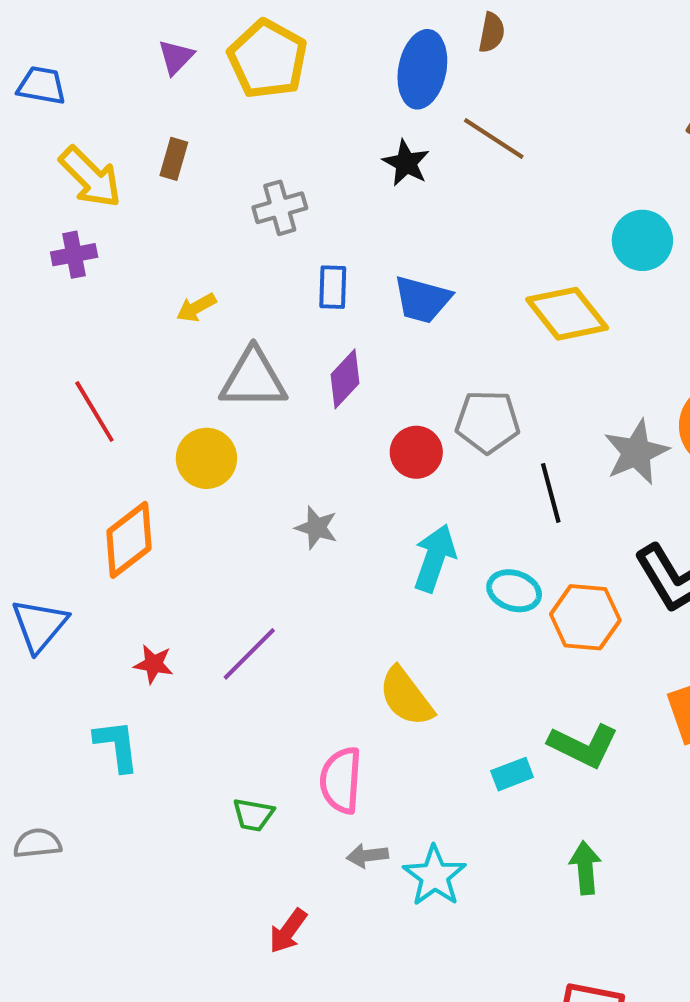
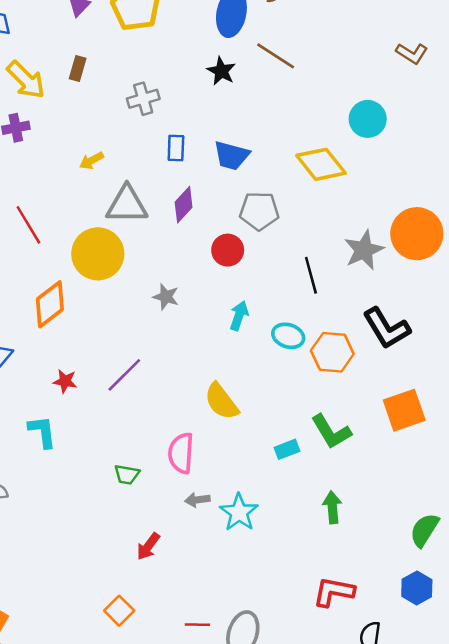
gray pentagon: (488, 422) -> (259, 211), moved
yellow circle: (206, 458) -> (98, 254), size x1.4
cyan arrow: (435, 558) -> (239, 316), size x0.7
green L-shape: (583, 746) -> (331, 432), turned 33

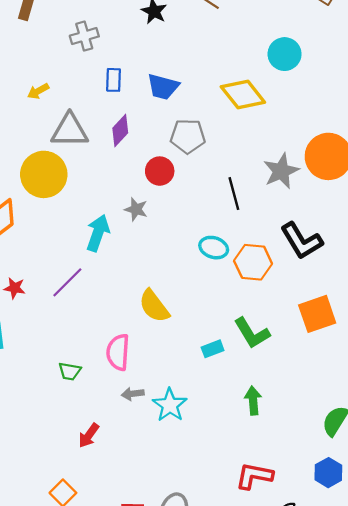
gray star: (166, 297) -> (136, 209), moved
cyan arrow: (239, 316) -> (98, 233), moved, size x1.4

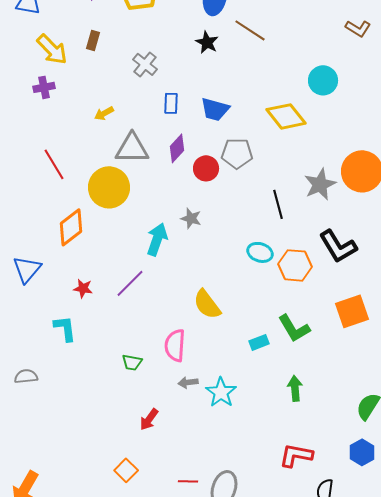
gray cross: (84, 36) -> (145, 64), turned -35
red circle: (160, 171) -> (206, 168), moved

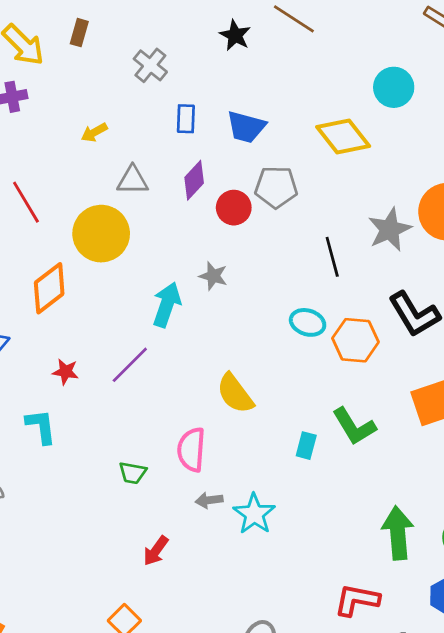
gray triangle: (132, 148) -> (133, 180), size x0.7
cyan rectangle: (259, 342) -> (306, 446), turned -54
green arrow: (295, 388) -> (398, 533), moved, size x1.5

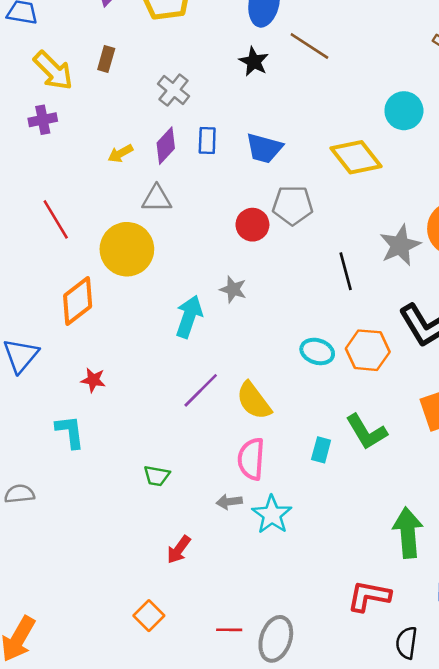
purple diamond: (194, 180) -> (166, 146), moved
cyan ellipse: (308, 322) -> (317, 351), moved
purple line: (130, 365) -> (201, 390), moved
pink semicircle: (191, 450) -> (251, 459), moved

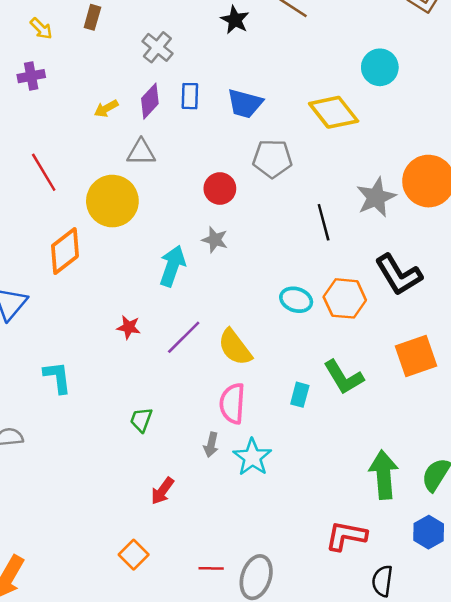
yellow arrow: (53, 71) -> (41, 29), size x0.6
red circle: (252, 225) -> (220, 189), moved
red star: (93, 380) -> (129, 327), moved
green trapezoid: (157, 476) -> (141, 420), turned 100
gray arrow: (229, 502) -> (211, 445), turned -70

